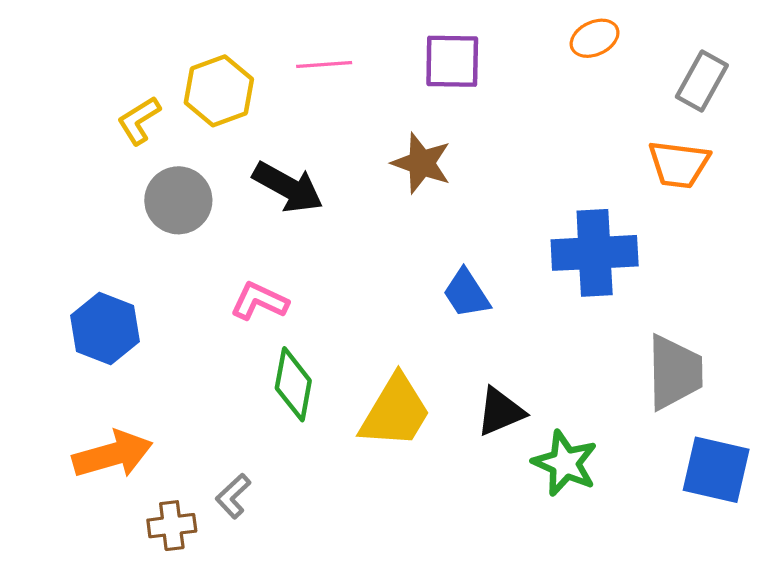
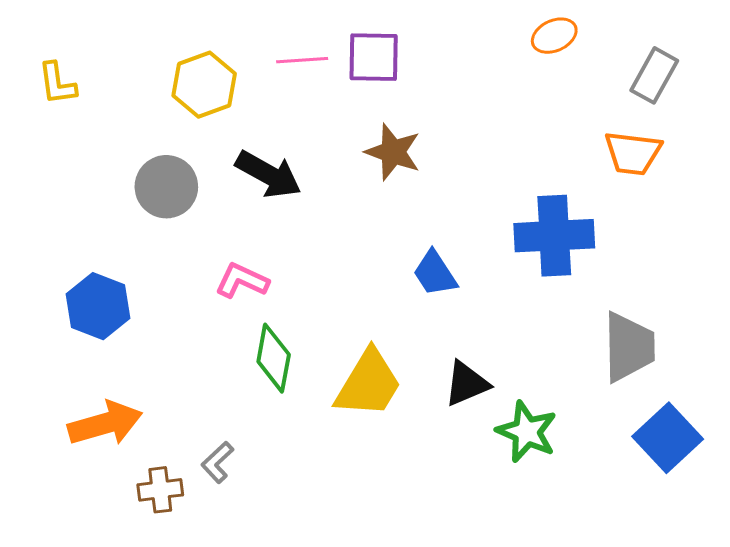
purple square: (452, 61) -> (374, 57), moved
yellow L-shape: (139, 120) -> (57, 84), moved, turned -66
blue square: (716, 470) -> (668, 438), turned 34

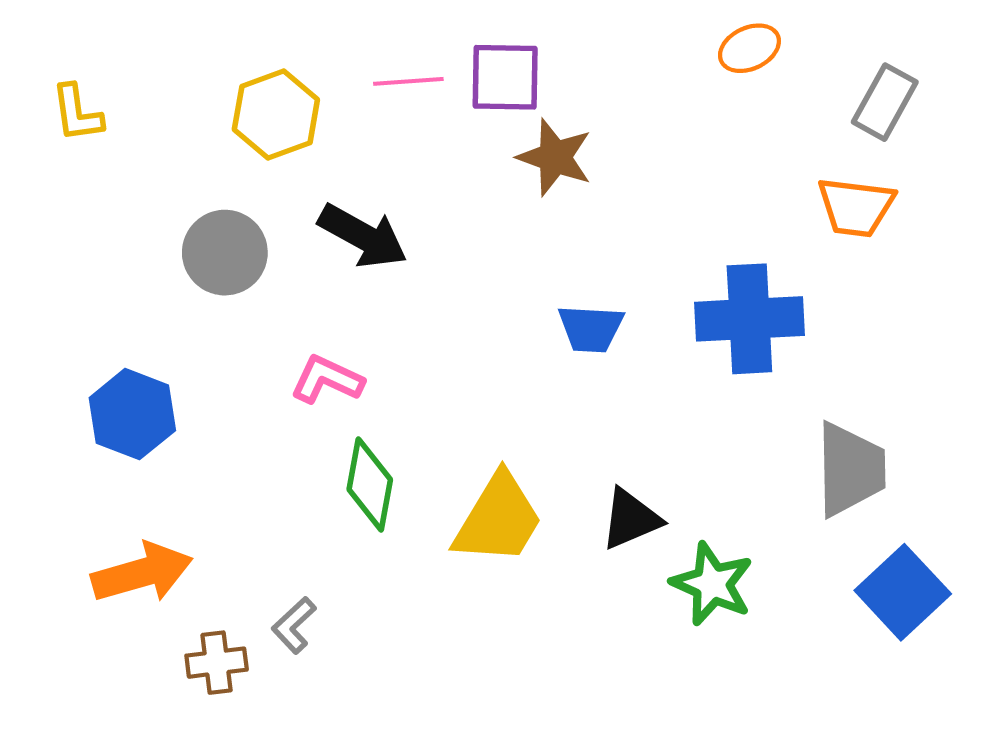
brown star: (393, 152) -> (555, 157), moved
blue trapezoid: (435, 273) -> (591, 328), moved, turned -54

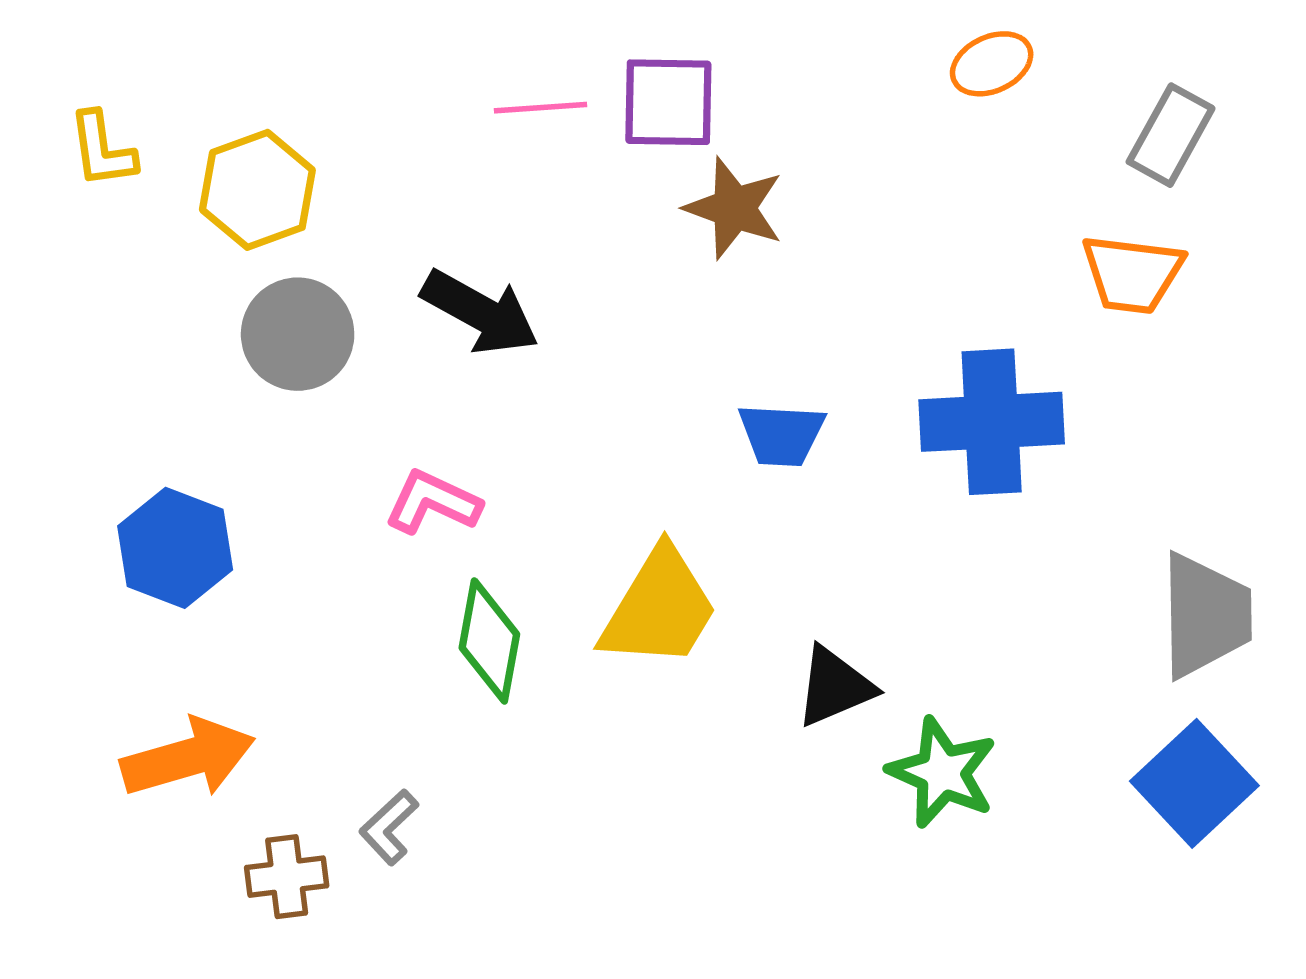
yellow hexagon: (276, 115) -> (257, 190), moved
gray trapezoid: (850, 469) -> (1205, 615), moved
yellow trapezoid: (498, 519) -> (659, 608), moved

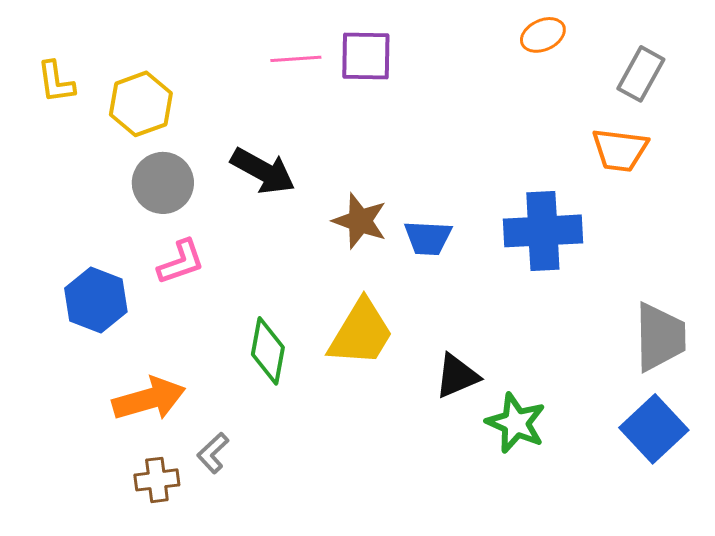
brown star: (734, 208) -> (360, 221), moved
pink L-shape: (433, 502) -> (181, 262), moved, turned 136
orange arrow: (188, 758) -> (149, 399), moved

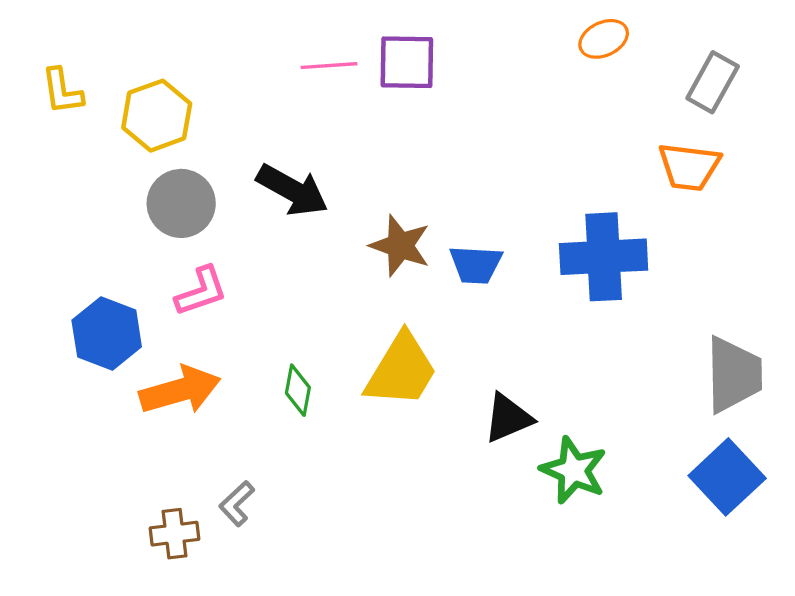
green diamond: (268, 351) -> (298, 390), size x0.7
orange arrow: (149, 399) -> (180, 390), moved

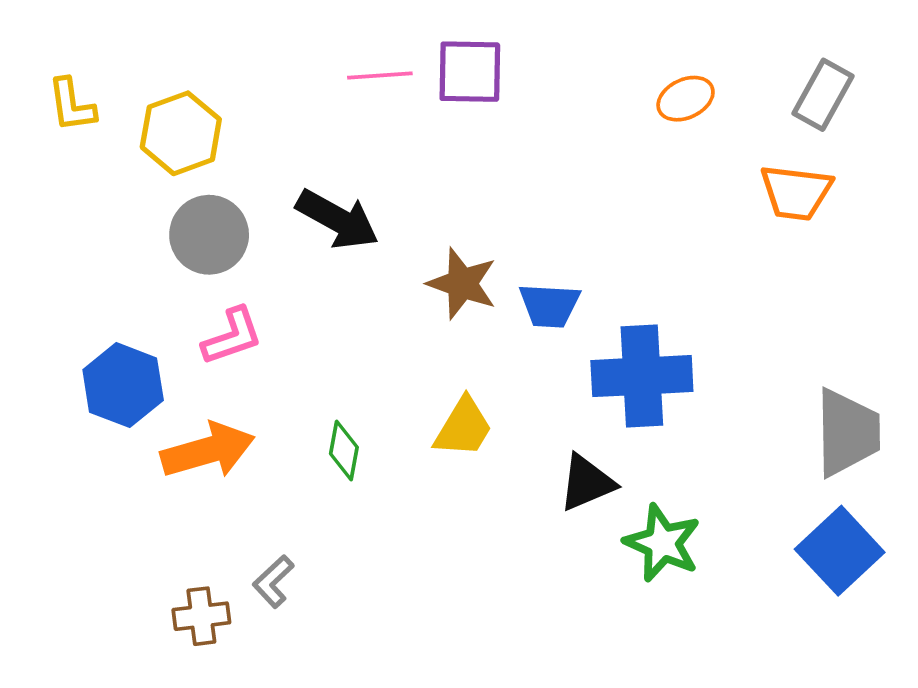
orange ellipse: (604, 39) -> (686, 99), moved
blue cross: (604, 257) -> (642, 376), moved
yellow trapezoid: (401, 370) -> (463, 427), size x0.7

